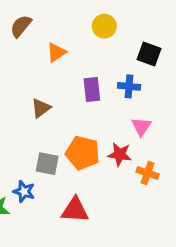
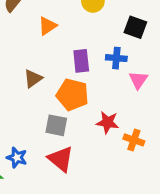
pink triangle: (141, 127) -> (138, 80), moved
orange pentagon: (83, 153) -> (72, 95), moved
gray square: (47, 164) -> (56, 125), moved
red triangle: (75, 210) -> (61, 159), moved, turned 36

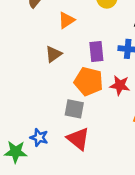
brown triangle: (33, 79) -> (53, 54), moved
red star: (108, 122) -> (120, 85), moved

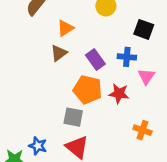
purple rectangle: (96, 51) -> (95, 60), turned -30
brown triangle: (53, 54) -> (59, 53), moved

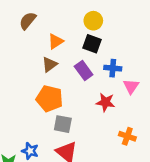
black square: (144, 29) -> (92, 44), moved
orange pentagon: (88, 90) -> (49, 99), moved

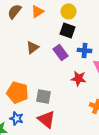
orange triangle: (56, 41) -> (38, 11), moved
orange pentagon: (49, 99) -> (18, 92), moved

